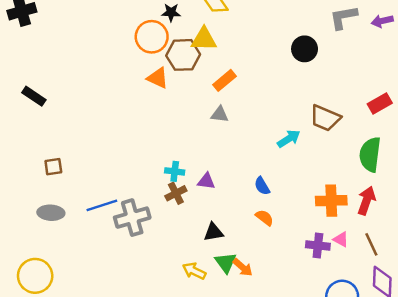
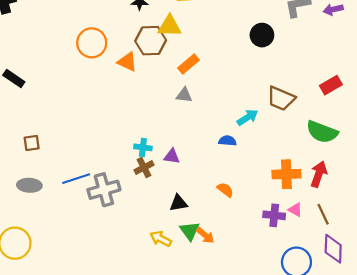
orange circle: (152, 37) -> (92, 43), moved
green semicircle: (370, 154) -> (322, 132), turned -76
blue semicircle: (262, 186) -> (227, 141), moved, turned 126

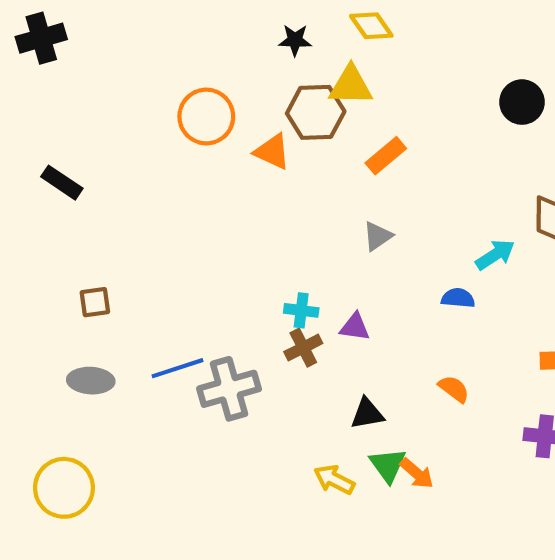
gray triangle: (184, 95) -> (378, 236), moved, turned -42

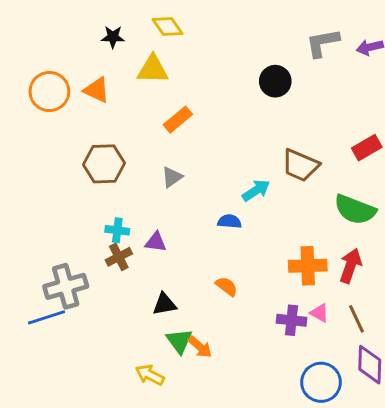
brown hexagon: (316, 112) -> (104, 164), moved
orange triangle: (272, 152) -> (97, 90), moved
blue line: (177, 368) -> (46, 317), moved
yellow arrow: (334, 480) -> (150, 375), moved

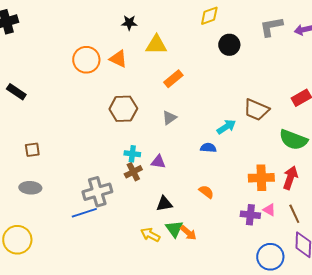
yellow diamond: (167, 27) -> (209, 16), moved, turned -75
black circle: (275, 81) -> (229, 45), moved
yellow arrow: (150, 375) -> (150, 235), moved

